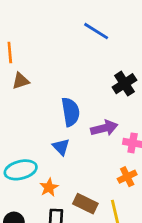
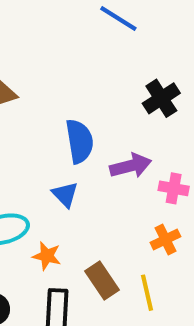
orange star: (49, 187) -> (47, 256), turned -30
brown rectangle: (85, 204) -> (102, 280), turned 30

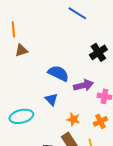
blue semicircle: (80, 141) -> (58, 73), turned -55
orange star: (47, 256) -> (73, 119), moved

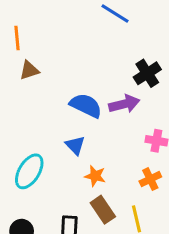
purple arrow: (83, 85) -> (124, 104), moved
cyan ellipse: (21, 116) -> (29, 171), turned -45
orange star: (73, 119) -> (95, 176), moved

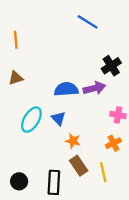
brown triangle: (29, 70) -> (16, 78), moved
blue semicircle: (86, 105) -> (66, 89), turned -30
cyan ellipse: (29, 171) -> (31, 120), moved

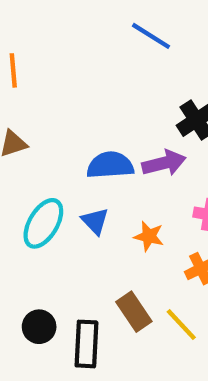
orange star: (73, 141) -> (149, 236), moved
yellow line: (103, 172) -> (181, 325), turned -30
black circle: (19, 181) -> (39, 327), moved

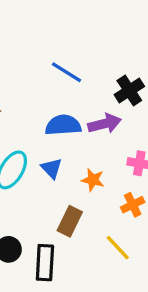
blue line: (151, 36) -> (66, 72), moved
brown rectangle: (134, 312) -> (70, 221), moved, turned 60

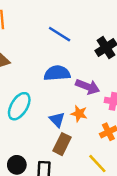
purple arrow: (105, 124) -> (88, 87), moved, turned 35
blue triangle: (52, 168) -> (57, 120), moved

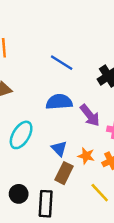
purple arrow: (88, 87) -> (90, 115), turned 30
orange star: (79, 114) -> (86, 156), moved

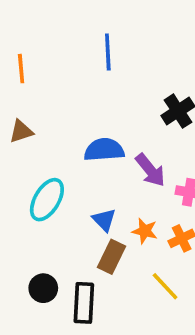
blue line: (62, 63) -> (108, 52), moved, turned 55

